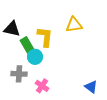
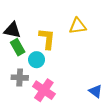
green rectangle: (27, 45) -> (18, 47), moved
pink cross: (42, 86) -> (44, 90), size x1.5

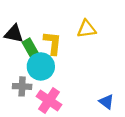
green rectangle: (18, 47) -> (30, 48), moved
cyan circle: (37, 60) -> (41, 66), size x1.5

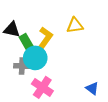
yellow L-shape: (53, 43) -> (45, 38), turned 30
gray cross: (22, 86) -> (22, 66), moved

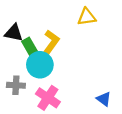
yellow triangle: (75, 25) -> (87, 17), moved
gray cross: (22, 66) -> (16, 85), moved

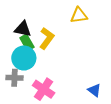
black triangle: (14, 33) -> (23, 29), moved
cyan circle: (40, 65) -> (24, 58), moved

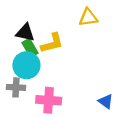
yellow L-shape: (47, 38) -> (52, 43), turned 40
pink cross: (44, 89) -> (49, 100), turned -30

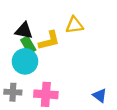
yellow triangle: (88, 17) -> (74, 25), moved
gray cross: (16, 87) -> (13, 92), moved

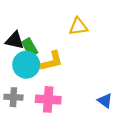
black triangle: (24, 31) -> (15, 40), moved
yellow L-shape: (49, 41) -> (52, 61), moved

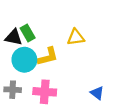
yellow triangle: (78, 27) -> (76, 37), moved
green rectangle: (30, 47) -> (28, 33), moved

